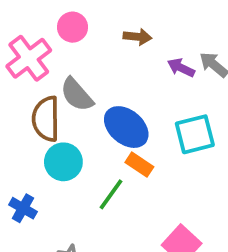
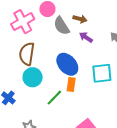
purple arrow: (181, 68) -> (86, 37), moved
gray semicircle: (77, 95) -> (62, 26), moved
orange rectangle: (139, 165) -> (71, 84), turned 56

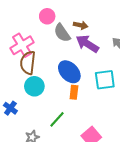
pink cross: (23, 22) -> (22, 45), moved
purple arrow: (86, 37) -> (87, 44), size x1.6
green line: (54, 98) -> (57, 119), moved

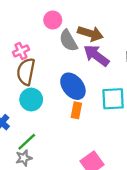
brown arrow: (81, 25) -> (90, 34), size x1.5
pink cross: (22, 45) -> (21, 51), size x0.6
green line: (57, 119) -> (27, 142), moved

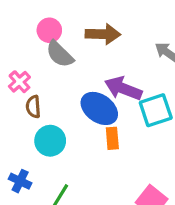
gray semicircle: (68, 41) -> (60, 54), moved
purple arrow: (96, 55) -> (123, 88), moved
brown semicircle: (26, 72) -> (33, 107), size x0.6

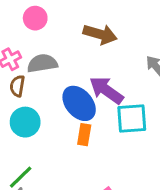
pink circle: (49, 30) -> (35, 18), moved
gray semicircle: (60, 54) -> (42, 63), moved, turned 112

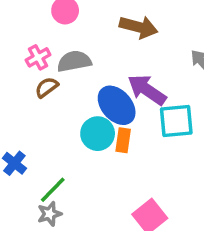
brown semicircle: (17, 86) -> (47, 87), turned 45
cyan circle: (25, 122) -> (98, 134), moved

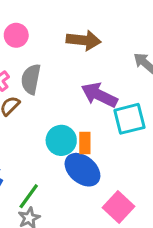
gray semicircle: (74, 61) -> (31, 79), turned -60
blue ellipse: (117, 105) -> (82, 170), moved

